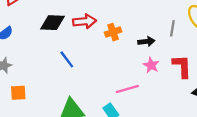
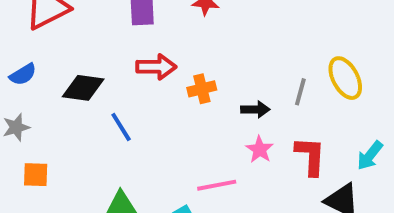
black diamond: (52, 23) -> (83, 88), moved

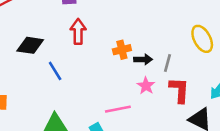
red arrow: (156, 67) -> (78, 31), turned -90
orange cross: (202, 89) -> (122, 50), moved
gray line: (300, 92) -> (167, 63), moved

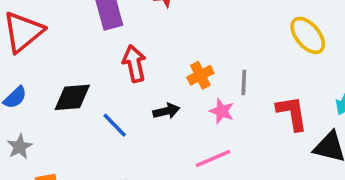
black arrow: (143, 59) -> (166, 111), moved
gray line: (167, 63) -> (244, 82), moved
pink star: (146, 86) -> (222, 111), moved

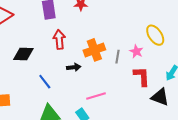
orange cross: (200, 75) -> (94, 50), size x1.5
pink star: (222, 111) -> (136, 51), moved
blue line: (115, 125) -> (45, 82), moved

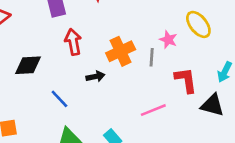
pink star: (136, 51) -> (168, 40), moved
pink line: (96, 96) -> (153, 110), moved

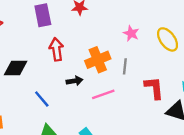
pink star: (168, 40) -> (131, 33), moved
pink line: (153, 110) -> (103, 94), moved

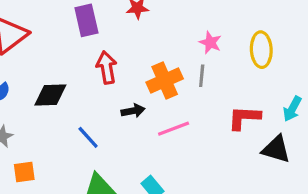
yellow ellipse: (168, 39) -> (261, 50), turned 35
gray line: (125, 66) -> (202, 76), moved
red L-shape: (154, 88) -> (244, 118), turned -80

